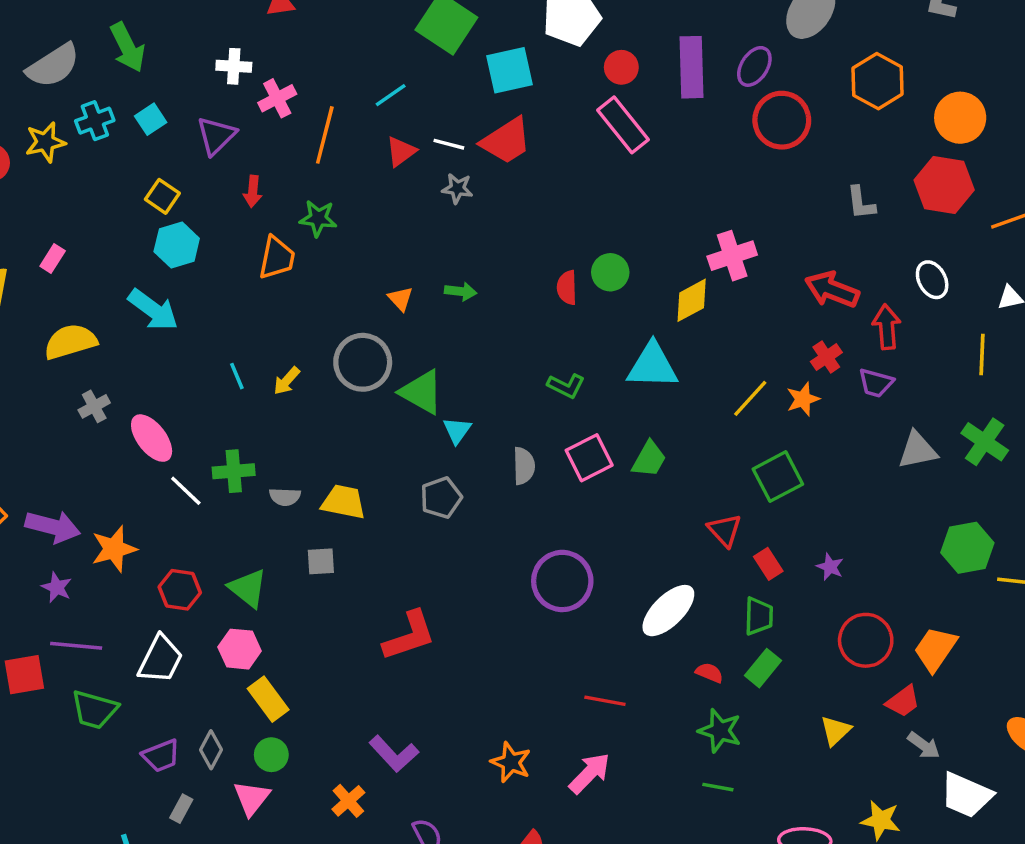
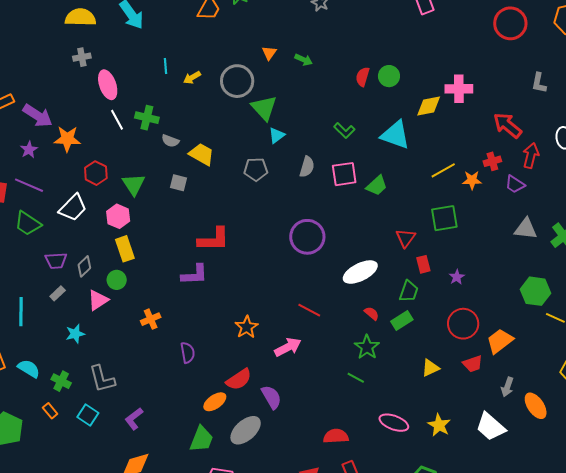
gray arrow: (924, 745) -> (507, 387), moved, turned 54
purple L-shape: (394, 754) -> (195, 275), moved, turned -68

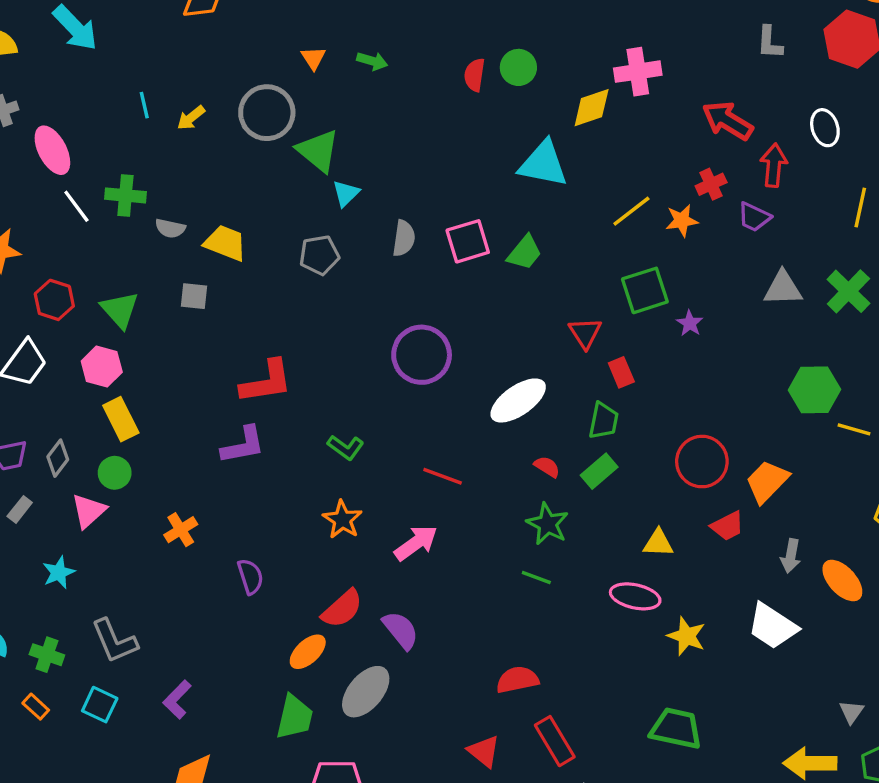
green L-shape: (344, 130) -> (346, 447), moved
purple star: (457, 277) -> (690, 323), moved
yellow triangle: (430, 368) -> (658, 543), turned 36
pink ellipse: (394, 423) -> (635, 596), moved

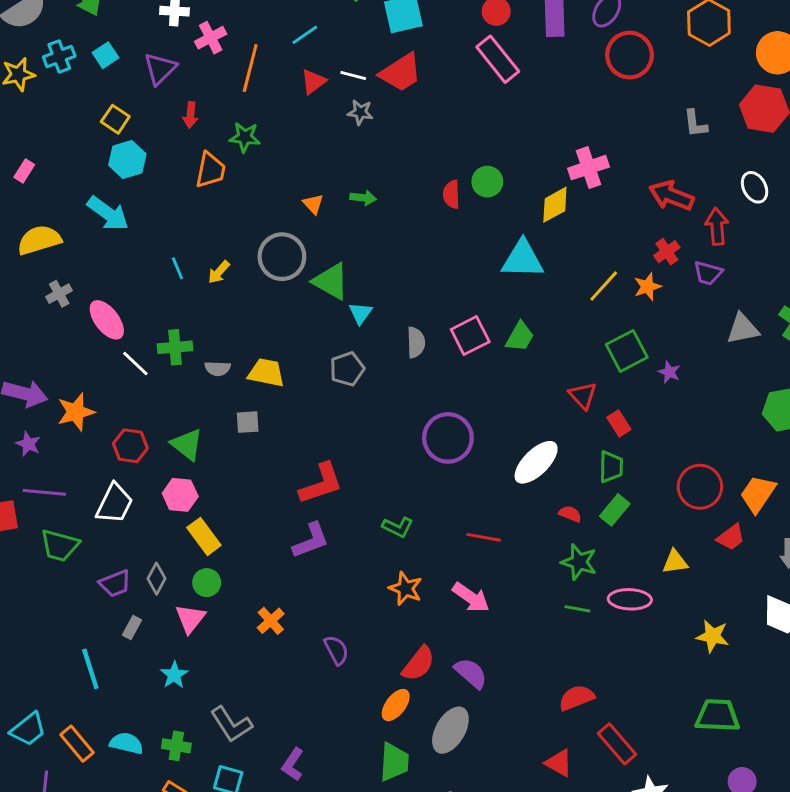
pink arrow: (416, 543) -> (471, 597), turned 81
pink ellipse: (635, 596) -> (630, 599), moved

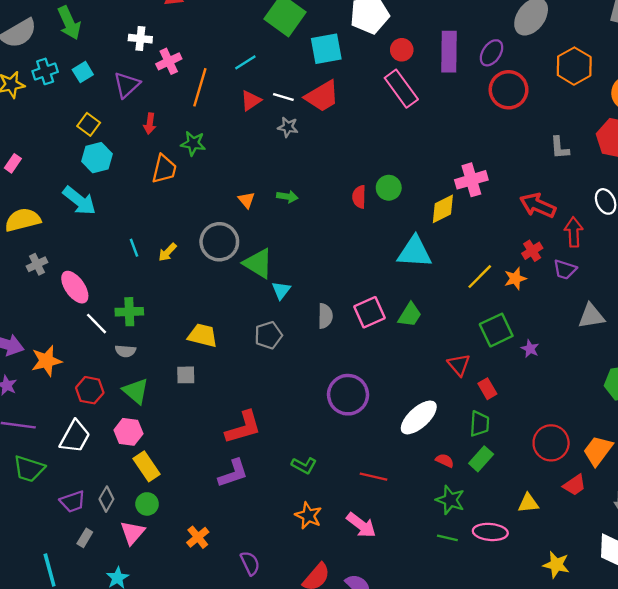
gray semicircle: (218, 368) -> (125, 351), moved

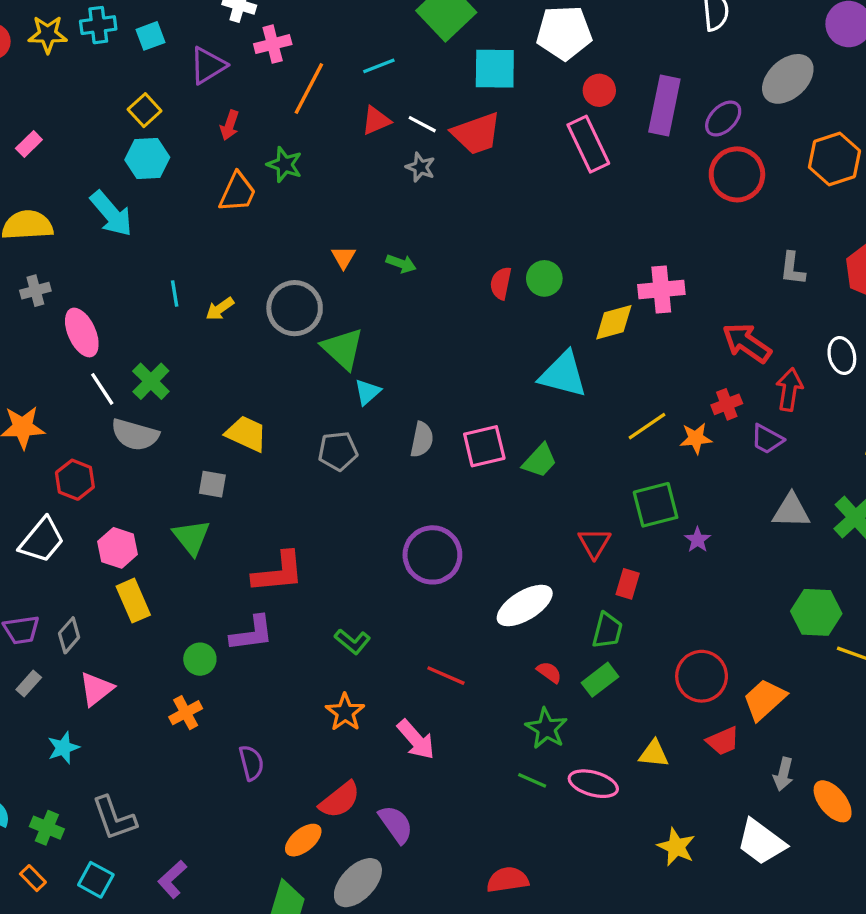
green cross: (129, 312) -> (151, 381), turned 36
gray semicircle: (125, 351) -> (135, 435), size x1.6
red rectangle: (487, 389) -> (628, 584), turned 36
green triangle: (136, 391) -> (191, 537), moved
green circle: (147, 504) -> (200, 659), moved

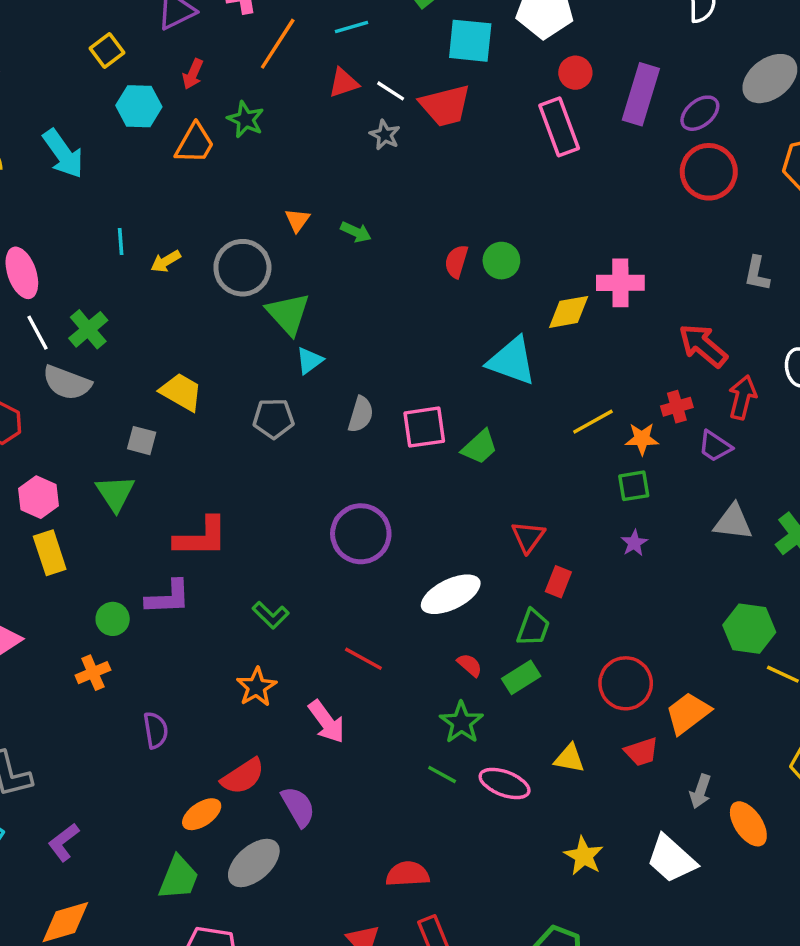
cyan hexagon: (147, 158) -> (139, 106), moved
green square: (656, 505) -> (634, 486), moved, size x0.7

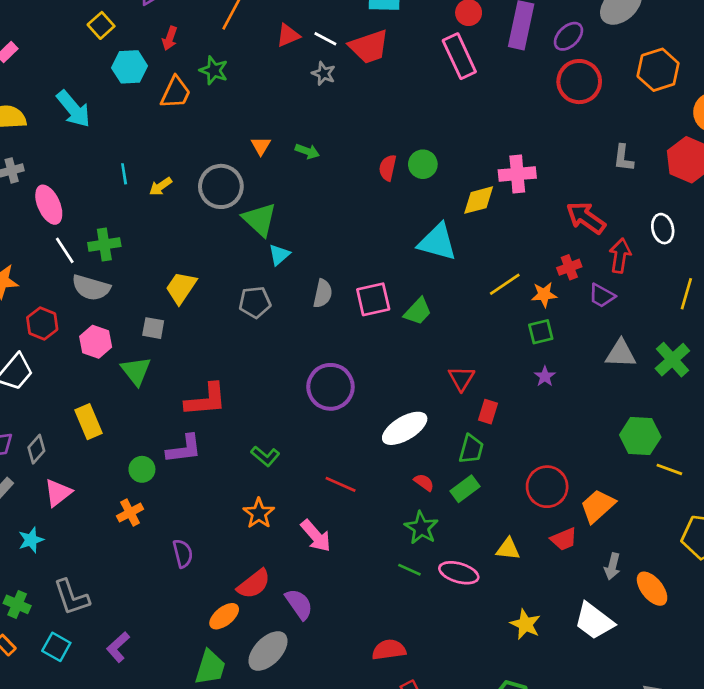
green cross: (88, 329) -> (104, 244), turned 36
yellow trapezoid: (181, 392) -> (181, 288), turned -81
pink hexagon: (38, 497) -> (96, 342), moved

